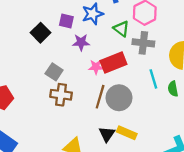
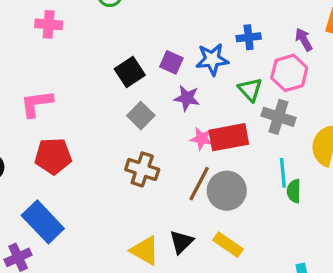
gray square: (54, 72) -> (141, 116), moved
green semicircle: (173, 89) -> (294, 191), moved
black triangle: (107, 134) -> (181, 242), moved

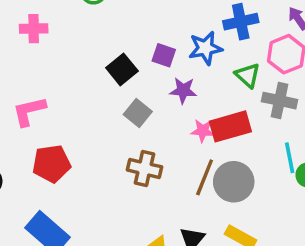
blue cross: (249, 37) -> (241, 22), size x1.4

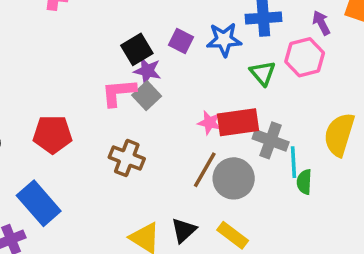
purple star: (183, 90) -> (147, 71), moved
gray cross: (279, 101) -> (271, 140), moved
pink L-shape: (29, 111) -> (119, 92), moved
brown cross: (144, 168) -> (127, 158), moved

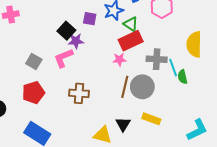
green triangle: (263, 73) -> (131, 24), moved
gray square: (147, 96) -> (34, 61), moved
red rectangle: (238, 122) -> (131, 41), moved

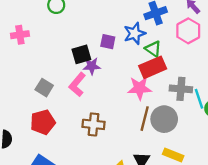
black square: (66, 31) -> (81, 54), turned 30
pink L-shape: (63, 58) -> (77, 85), turned -30
pink star: (119, 60) -> (140, 88), size x1.5

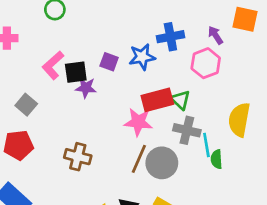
green triangle: (153, 49) -> (180, 100), moved
pink L-shape: (77, 85) -> (53, 65), moved

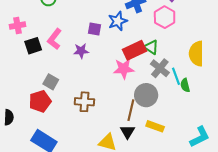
black square: (76, 72) -> (33, 46), moved
gray square: (26, 105) -> (51, 82), moved
gray cross: (187, 130) -> (160, 68), turned 36
brown line: (139, 159) -> (131, 110), moved

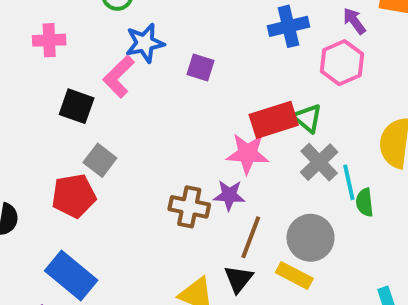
blue star: (118, 21) -> (145, 43), moved
black square: (33, 46) -> (77, 106), moved, turned 30
purple star: (81, 51) -> (229, 195), moved
gray circle: (146, 95) -> (311, 238), moved
brown cross: (84, 102) -> (189, 207), moved

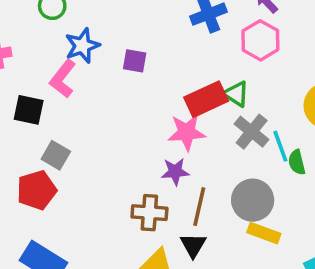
brown cross: (189, 207) -> (149, 213), moved
yellow rectangle: (294, 276) -> (264, 233), moved

